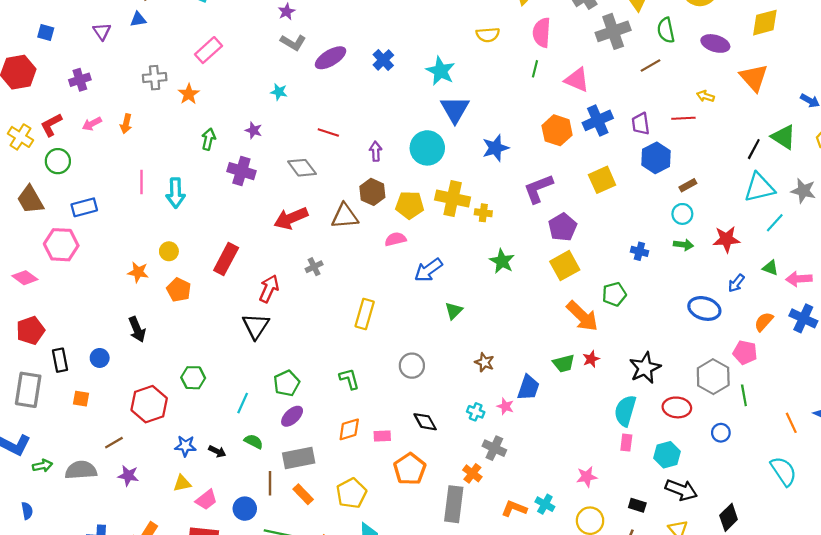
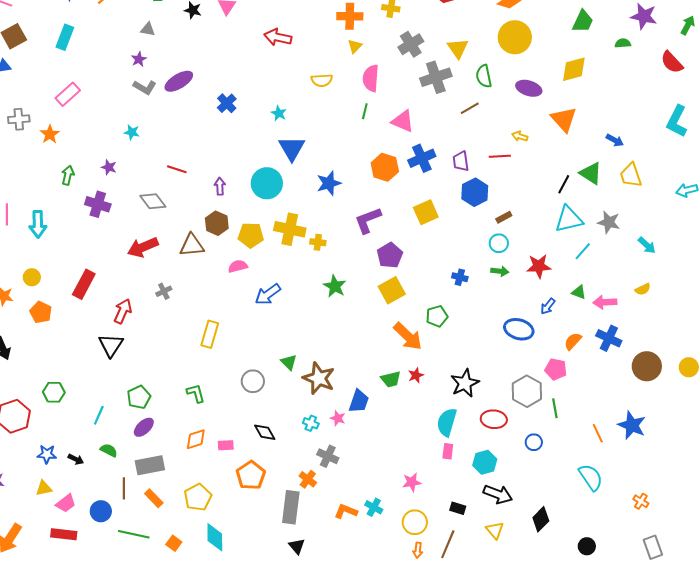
purple ellipse: (331, 58) -> (179, 81), moved
cyan star: (440, 71) -> (279, 113), size x0.6
green triangle: (454, 311) -> (289, 362), moved, turned -30
brown star: (484, 362) -> (319, 378), size x1.8

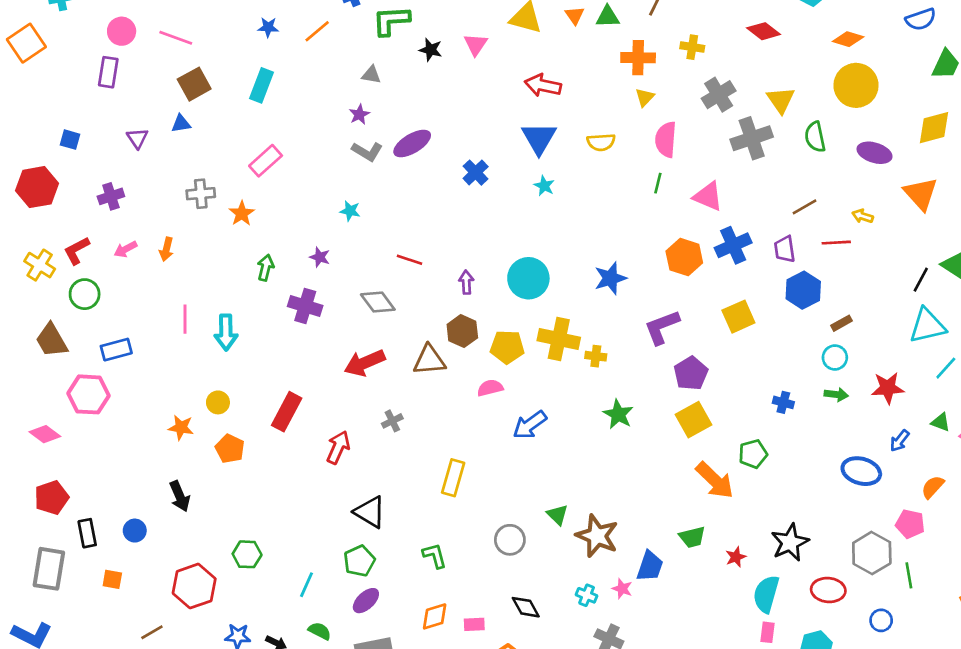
brown line: (470, 108) -> (804, 207), moved
blue triangle: (292, 148) -> (539, 138), moved
black triangle: (111, 345) -> (370, 512), moved, turned -32
red star: (416, 375) -> (736, 557), moved

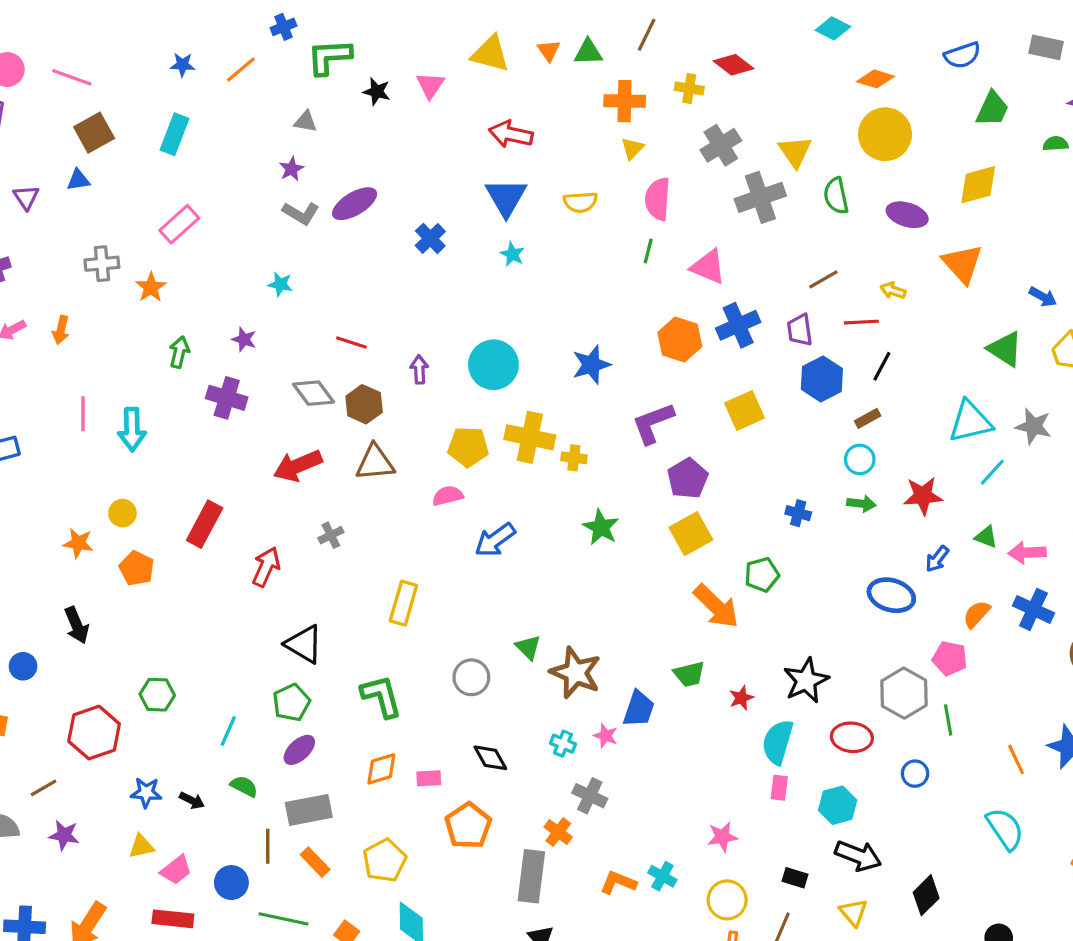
red diamond: (764, 31) -> (733, 65), moved
black line: (921, 280) -> (882, 366), moved
brown hexagon: (462, 331) -> (364, 404), moved
green L-shape: (435, 556) -> (381, 696), size x1.4

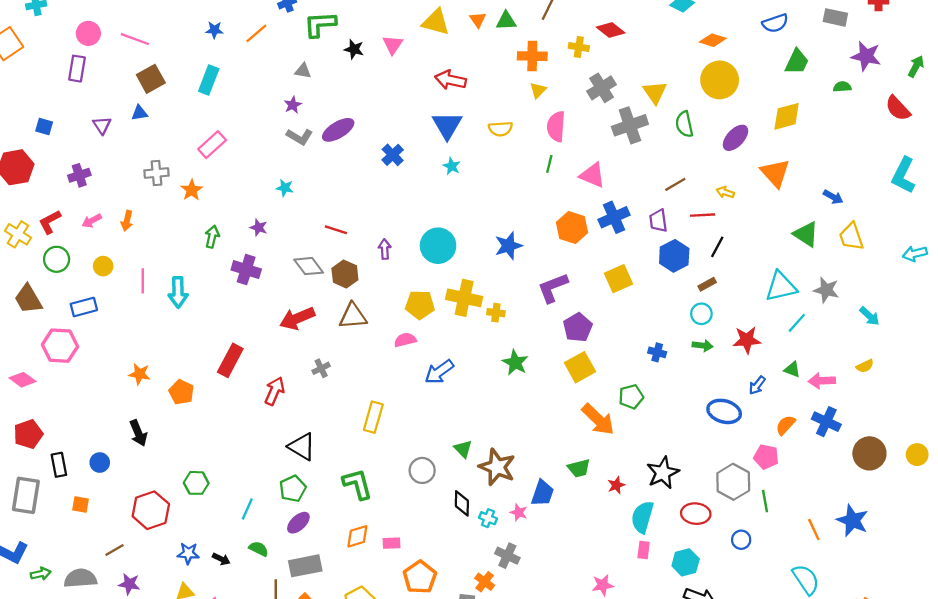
purple ellipse: (907, 215) -> (735, 138), turned -64
yellow circle: (122, 513) -> (103, 266), moved
black diamond: (490, 758) -> (462, 503), moved, turned 30

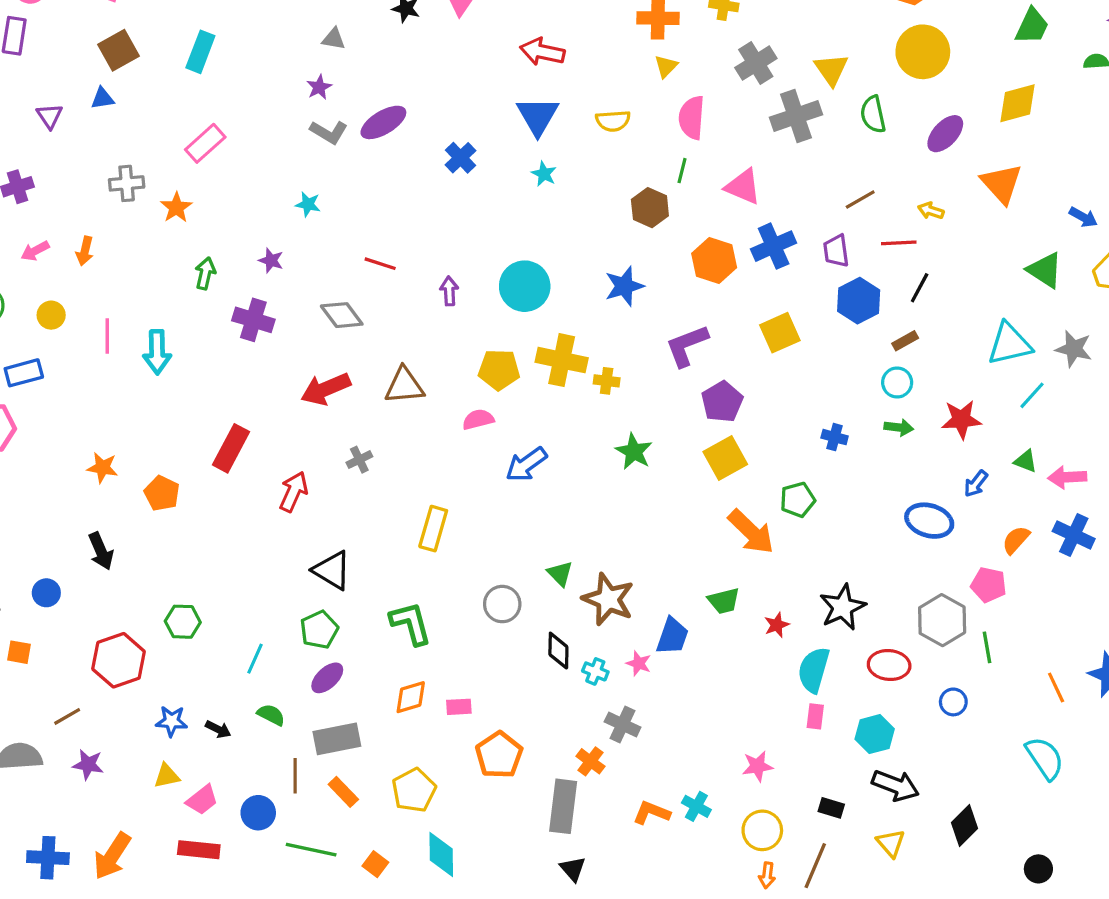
brown hexagon: (345, 274) -> (650, 208), moved

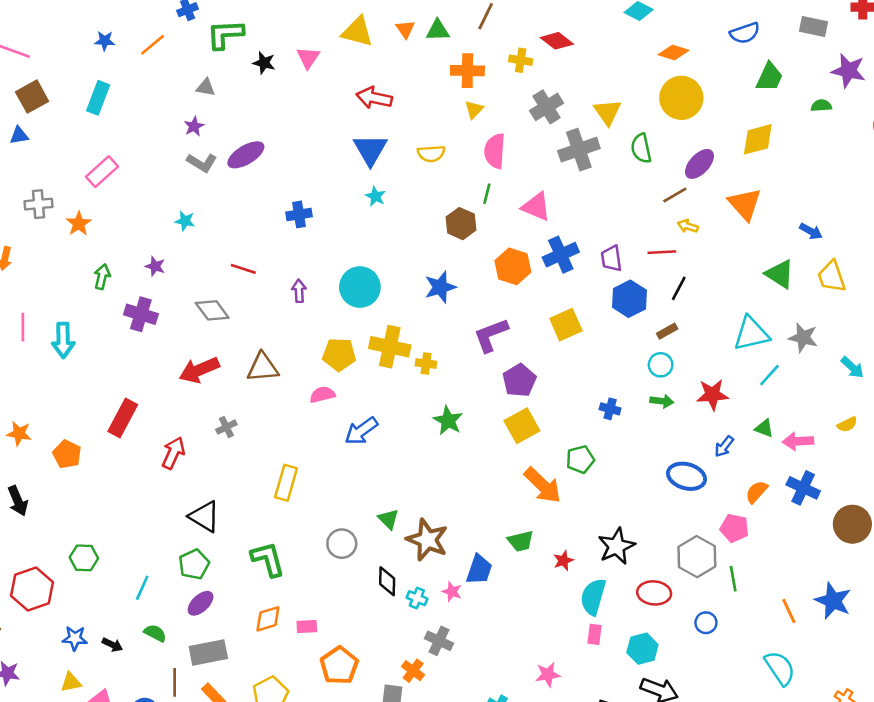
blue cross: (460, 158) -> (299, 214), moved, turned 35
brown line: (860, 199) -> (675, 195), moved

